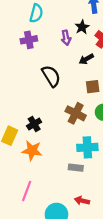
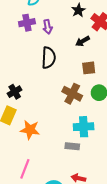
purple arrow: (66, 38) -> (48, 27), moved
black semicircle: (51, 76) -> (49, 58), turned 35
black cross: (34, 124) -> (15, 92), moved

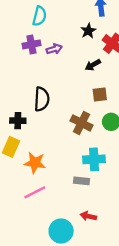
purple arrow: (48, 27) -> (54, 49), turned -96
black semicircle: (49, 58) -> (42, 99), moved
black cross: (15, 92) -> (18, 121), turned 32
pink line: (25, 169) -> (35, 192), moved, turned 42

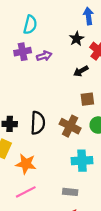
black semicircle: (42, 99) -> (38, 123), moved
gray rectangle: (81, 181) -> (70, 192), moved

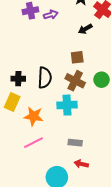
brown square: (87, 99) -> (77, 57), moved
cyan cross: (82, 161) -> (67, 105), moved

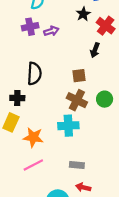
black arrow: (85, 29) -> (95, 50), moved, turned -40
black semicircle: (45, 78) -> (34, 74), moved

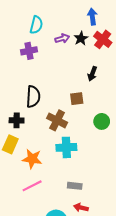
red cross: (106, 26) -> (103, 39), moved
purple arrow: (51, 31) -> (62, 38), moved
brown cross: (77, 100) -> (57, 120), moved

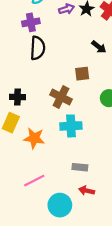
black arrow: (92, 74) -> (99, 47), turned -72
black semicircle: (33, 97) -> (38, 48), moved
pink line: (32, 186) -> (34, 181), moved

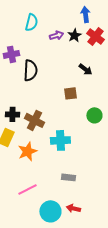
purple cross: (31, 22) -> (11, 54), moved
brown cross: (61, 97) -> (34, 120), moved
orange star: (34, 138) -> (27, 151), turned -30
red arrow: (87, 191) -> (73, 208), moved

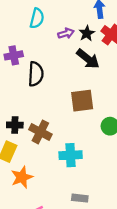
black arrow: (85, 69) -> (88, 59), moved, size x1.5
brown square: (70, 93) -> (82, 101), size x1.5
orange star: (27, 151) -> (22, 177), moved

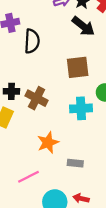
cyan cross: (71, 155) -> (81, 108), moved
orange star: (22, 177) -> (48, 143), moved

